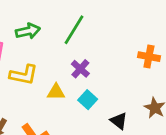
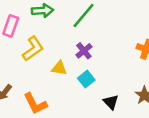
yellow L-shape: (24, 75) -> (33, 49), turned -55

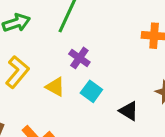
yellow triangle: (59, 68) -> (55, 87), turned 35

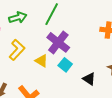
purple cross: (79, 58) -> (58, 42), size x1.6

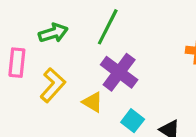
cyan square: (65, 65) -> (133, 121), moved

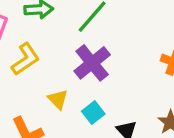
yellow triangle: (93, 102) -> (58, 99), moved

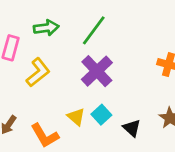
yellow triangle: (58, 99) -> (76, 117), moved

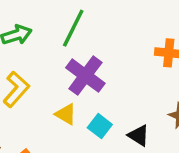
yellow triangle: (76, 117) -> (66, 114), moved

